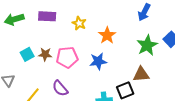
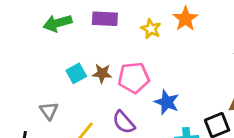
orange star: (107, 35) -> (185, 19), moved
blue star: (98, 61) -> (167, 102), moved, turned 30

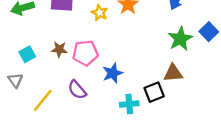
cyan square: (76, 73) -> (27, 54), moved
blue star: (167, 102) -> (113, 73), turned 30

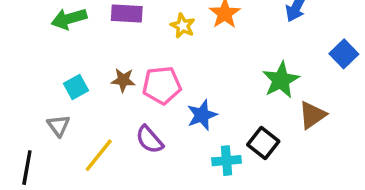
green star: (180, 39) -> (281, 80), moved
brown triangle: (173, 73) -> (312, 115), moved, turned -30
black square: (154, 92) -> (263, 143), turned -30

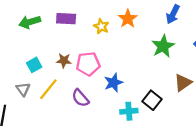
green star: (281, 80) -> (163, 46), moved
yellow line: (99, 155) -> (48, 89), moved

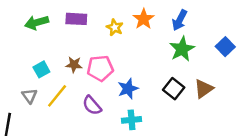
blue arrow: (173, 14) -> (180, 20), moved
black square: (152, 100) -> (174, 89), moved
cyan cross: (129, 111) -> (132, 120), moved

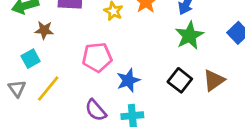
brown star: (74, 65) -> (44, 30), moved
purple semicircle: (92, 105) -> (96, 110), moved

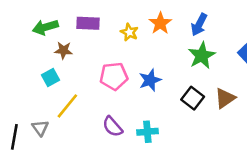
blue star: (128, 80) -> (150, 80), moved
gray triangle: (17, 89) -> (40, 128), moved

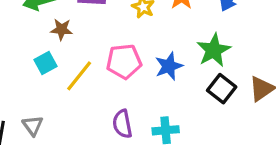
green star: (202, 56) -> (214, 50), moved
yellow line: (67, 106) -> (79, 76), moved
purple semicircle: (113, 127) -> (122, 124), turned 30

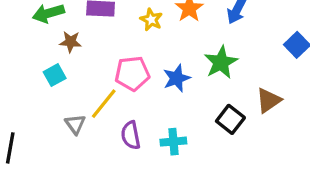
yellow line: (79, 76) -> (104, 104), moved
black square: (222, 89) -> (230, 119), moved
gray triangle: (33, 125) -> (75, 124), moved

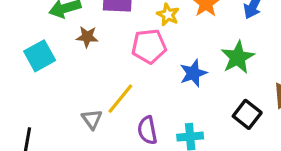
pink pentagon: (132, 73) -> (149, 46), moved
cyan square: (55, 75) -> (40, 56), moved, size x1.4

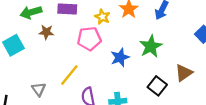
gray triangle: (92, 119) -> (39, 89), moved

